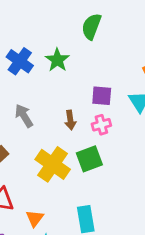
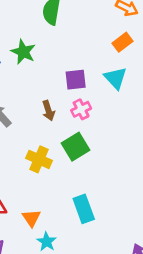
yellow cross: (53, 164) -> (39, 159), size x0.7

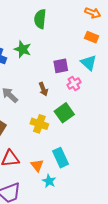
orange rectangle: (123, 42) -> (92, 37), turned 64
pink cross: (81, 109) -> (74, 84), moved
cyan rectangle: (84, 209) -> (60, 158), moved

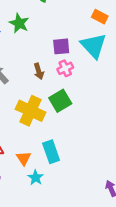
cyan triangle: (89, 63) -> (94, 46), size x1.4
pink cross: (74, 84) -> (65, 68), moved
yellow cross: (39, 124) -> (30, 111), size x1.4

